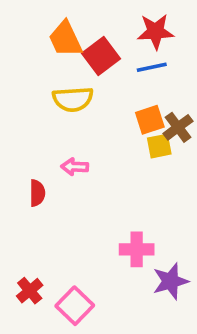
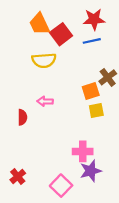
orange square: (150, 120) -> (91, 91), moved
yellow square: (159, 146) -> (96, 110), moved
purple star: (170, 281) -> (91, 171), moved
pink square: (75, 306) -> (61, 186), moved

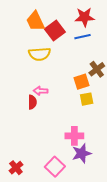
red semicircle: (22, 117) -> (32, 102), moved
red cross: (18, 176) -> (16, 168), moved

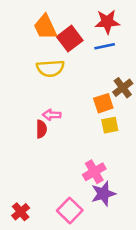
pink cross: (74, 136) -> (94, 172), turned -30

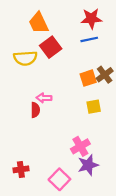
red square: (70, 39) -> (51, 47), moved
yellow semicircle: (50, 68) -> (25, 58), moved
orange square: (103, 103) -> (88, 78), moved
red cross: (21, 212) -> (21, 169), moved, turned 32

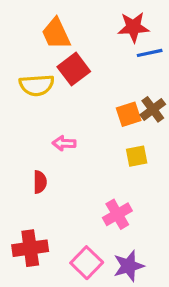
blue line: (89, 39) -> (150, 53), moved
red semicircle: (35, 110) -> (40, 182), moved
purple star: (88, 165) -> (129, 266), moved
red cross: (21, 169) -> (30, 248), size x1.5

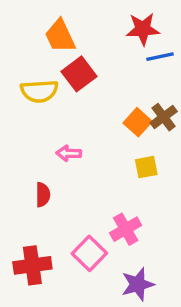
orange square: (129, 114) -> (138, 122), turned -30
pink square: (87, 263) -> (89, 253), moved

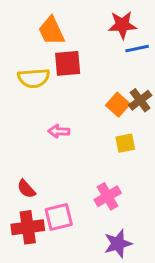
red square: (79, 74) -> (68, 63), turned 32
red semicircle: (43, 195) -> (26, 189), moved, turned 138
pink square: (89, 253) -> (59, 217), moved, turned 32

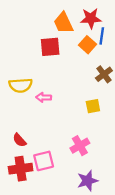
orange trapezoid: (51, 31) -> (63, 23), moved
blue line: (137, 49) -> (102, 36), turned -70
yellow semicircle: (34, 78) -> (21, 85), moved
orange square: (118, 105) -> (87, 45), moved

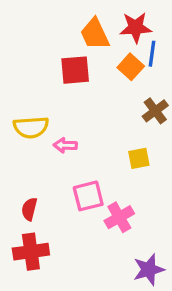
red semicircle: (19, 140) -> (29, 209), turned 56
pink square: (44, 161) -> (88, 196), moved
purple star: (87, 181) -> (149, 270), moved

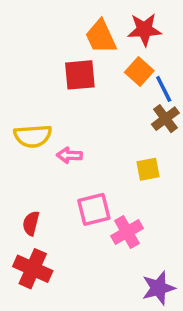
blue line: (152, 54) -> (164, 89), moved, turned -35
red cross: (31, 252) -> (33, 269), turned 32

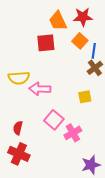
blue line: (164, 89) -> (94, 51), turned 35
pink arrow: (69, 155) -> (40, 89), size x1.5
pink square: (94, 209) -> (54, 120), turned -36

